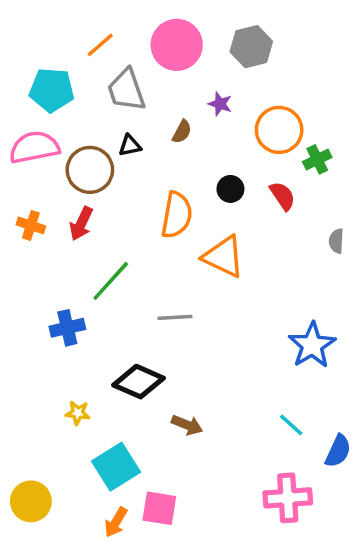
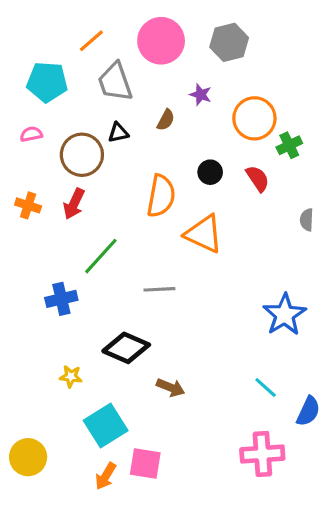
pink semicircle: (34, 147) -> (31, 134), size x0.5

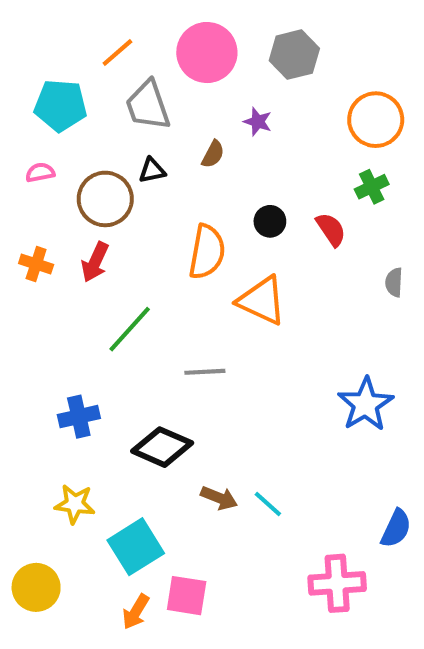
orange circle: (254, 118) -> (376, 120), moved
blue cross: (61, 299) -> (79, 417), moved
yellow star: (71, 376) -> (75, 504), moved, size x1.4
cyan line: (266, 387) -> (268, 504), moved

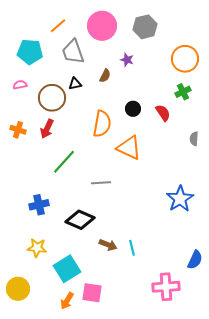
cyan line: (268, 504) -> (132, 248), turned 35

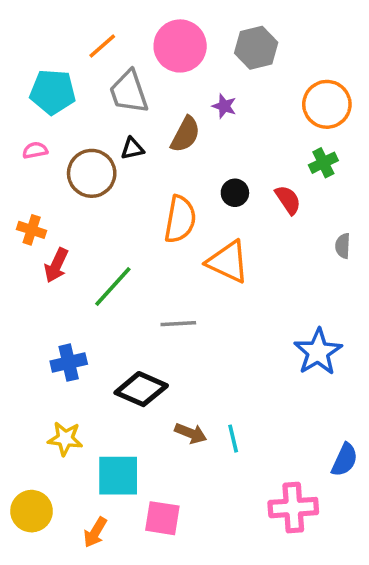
brown semicircle: (105, 76) -> (185, 134), size x1.5
red arrow: (47, 129) -> (56, 265), moved
cyan square: (67, 269) -> (118, 476), turned 32
orange arrow: (67, 301) -> (95, 532), moved

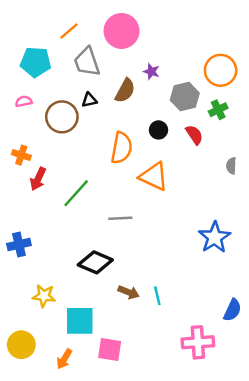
gray hexagon: (256, 48) -> (185, 97), moved
blue cross: (69, 363) -> (19, 244), moved

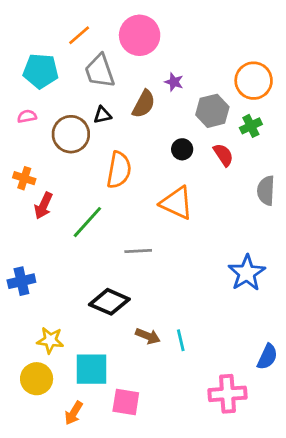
orange semicircle: (122, 148) -> (119, 170), moved
gray semicircle: (231, 166) -> (266, 191), size x1.5
yellow circle: (21, 345) -> (37, 379), moved

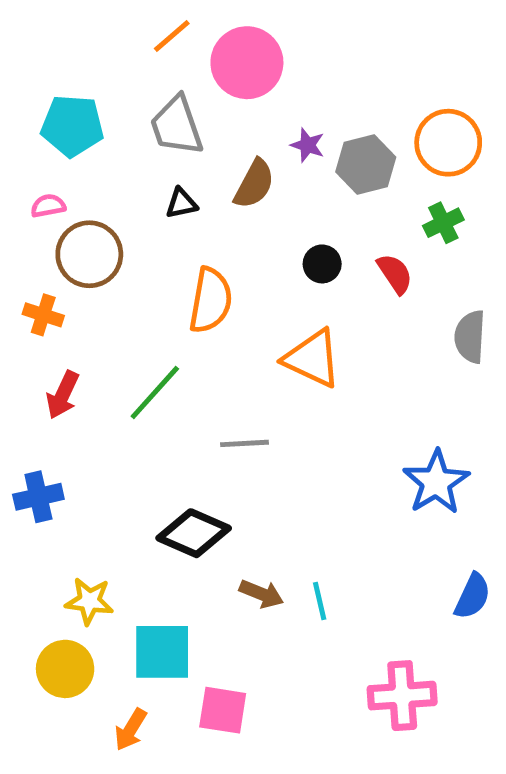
orange line: (79, 35) -> (172, 36), moved
gray hexagon: (212, 111) -> (366, 165), moved
brown circle: (71, 134) -> (89, 254), moved
red arrow: (43, 206) -> (63, 395), moved
blue semicircle: (267, 357) -> (472, 596), moved

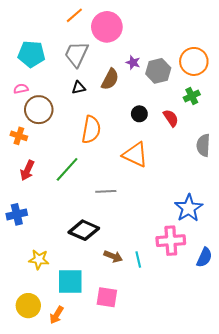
gray trapezoid: (177, 126) -> (76, 54), turned 44
yellow circle: (65, 669) -> (28, 306), moved
pink cross: (402, 696) -> (171, 241), moved
pink square: (223, 710) -> (107, 297), moved

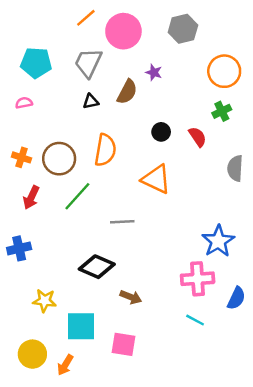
gray hexagon: (158, 71) -> (183, 29), moved
brown circle: (39, 110) -> (59, 159), moved
cyan line: (138, 259) -> (195, 320), moved, turned -49

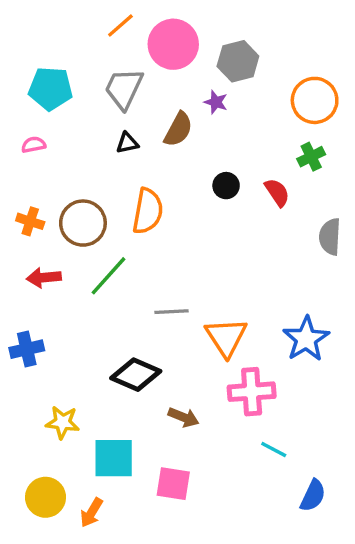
gray hexagon: (183, 29) -> (238, 61), moved
orange triangle: (156, 179) -> (226, 337), moved, turned 32
red arrow: (31, 197) -> (44, 278), turned 60
pink cross: (198, 279) -> (252, 392), moved
blue semicircle: (236, 298) -> (313, 496), moved

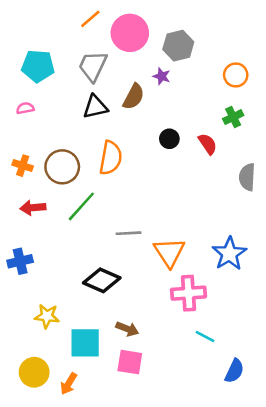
orange circle: (315, 100) -> (236, 75), size x0.7
black triangle: (127, 143) -> (95, 107), size x1.5
brown arrow: (183, 417) -> (127, 329), moved

